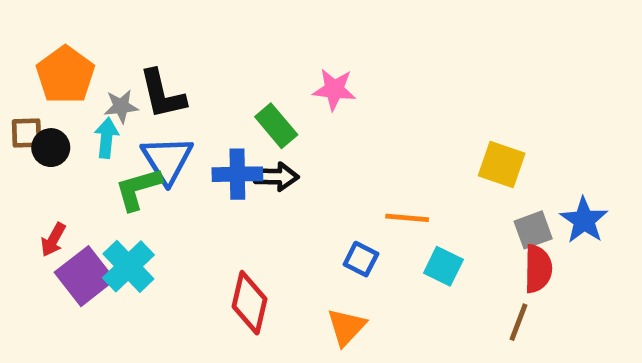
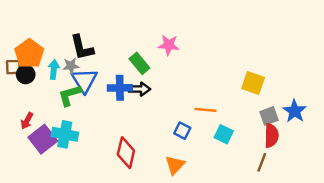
orange pentagon: (65, 75) -> (29, 54), moved
gray star: (121, 106) -> (71, 66), moved
cyan cross: (128, 266) -> (65, 134), turned -35

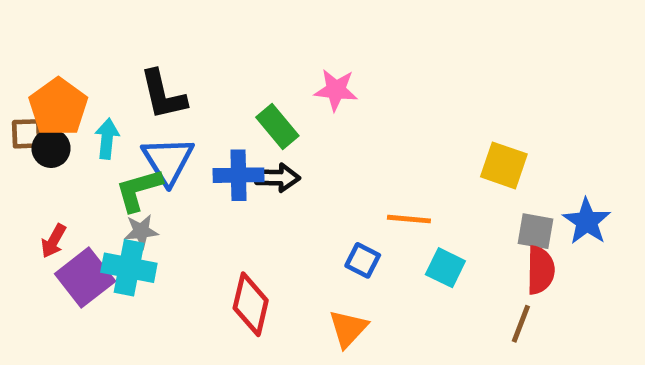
gray star: (71, 66) -> (141, 231), moved
gray square: (269, 116) -> (536, 231), turned 30

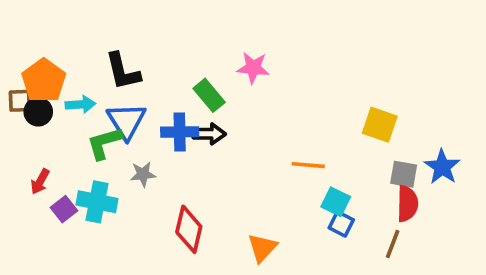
cyan arrow: (107, 139) -> (80, 104), turned 80
gray star: (141, 231) -> (143, 174), moved
blue square: (363, 260) -> (341, 224), moved
purple square: (85, 277) -> (64, 209), size x0.6

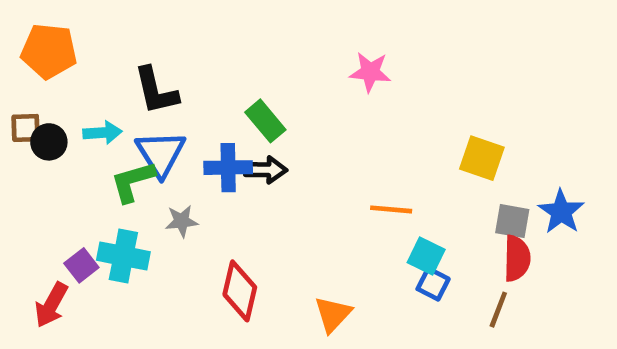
pink star: (253, 68) -> (370, 72), moved
orange pentagon: (44, 81) -> (49, 51), moved, turned -30
red arrow: (40, 182) -> (51, 305), moved, size x1.4

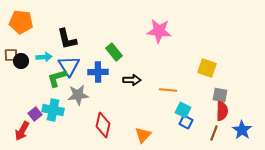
pink star: (370, 72) -> (159, 31), size x1.4
black arrow: (265, 170) -> (132, 80), moved
blue star: (561, 212) -> (242, 130), moved
gray star: (182, 221) -> (78, 95), size x1.5

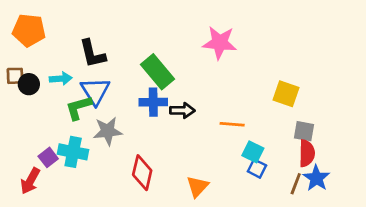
green rectangle: (114, 52) -> (157, 72), size x1.4
blue cross: (98, 72) -> (153, 102), moved
blue star: (242, 130) -> (316, 178), moved

